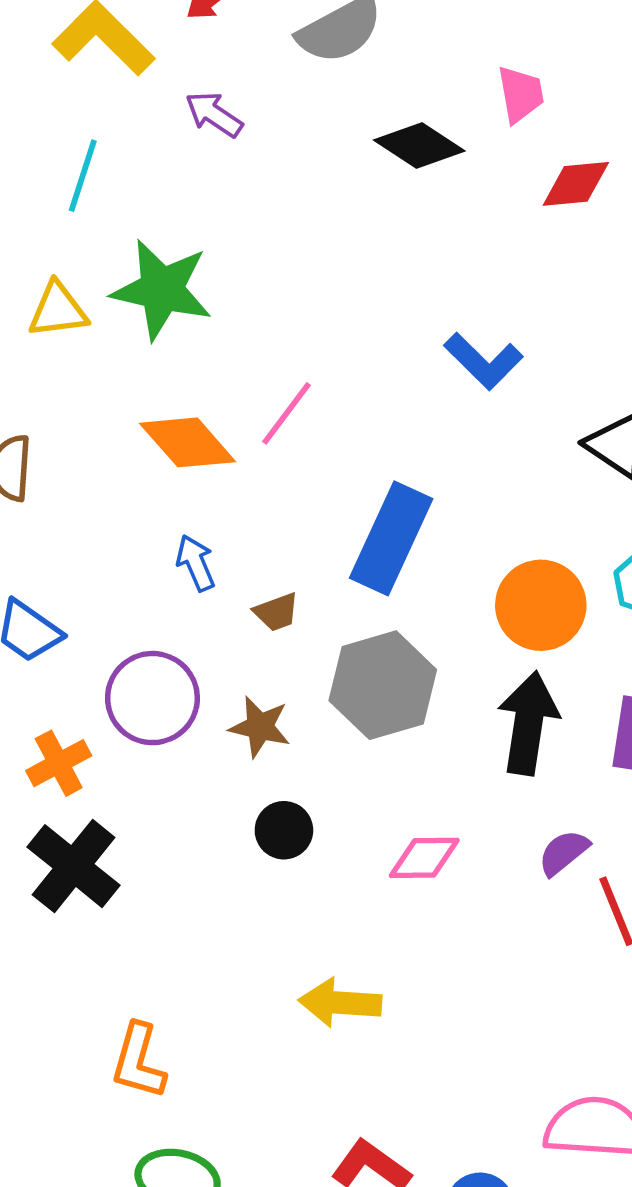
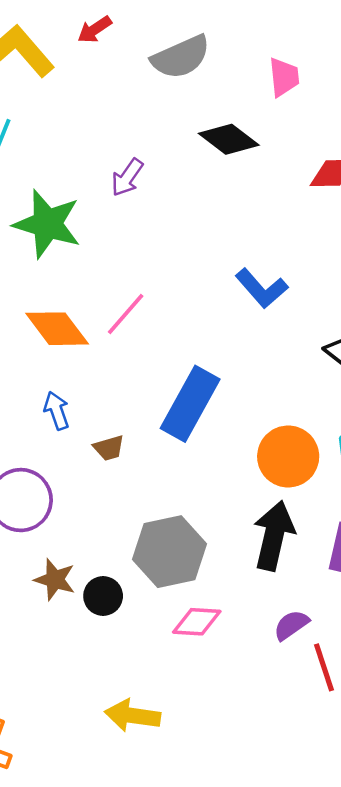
pink trapezoid: (521, 94) -> (284, 77), moved
purple arrow: (214, 114) -> (127, 177), moved, turned -93
gray hexagon: (383, 685) -> (169, 552), moved
brown star: (260, 727) -> (55, 580), moved

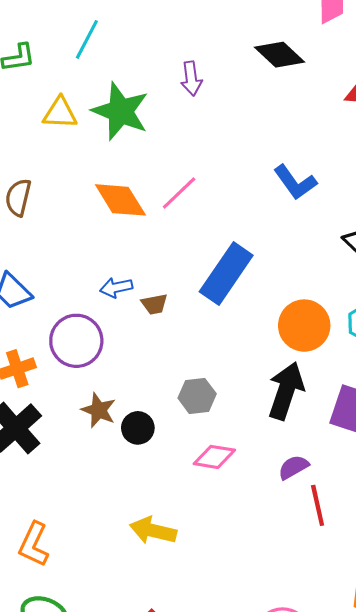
purple arrow: (127, 177) -> (191, 79), turned -48
blue arrow: (57, 411) -> (116, 288), moved, turned -88
gray hexagon: (169, 552) -> (197, 396), size x0.6

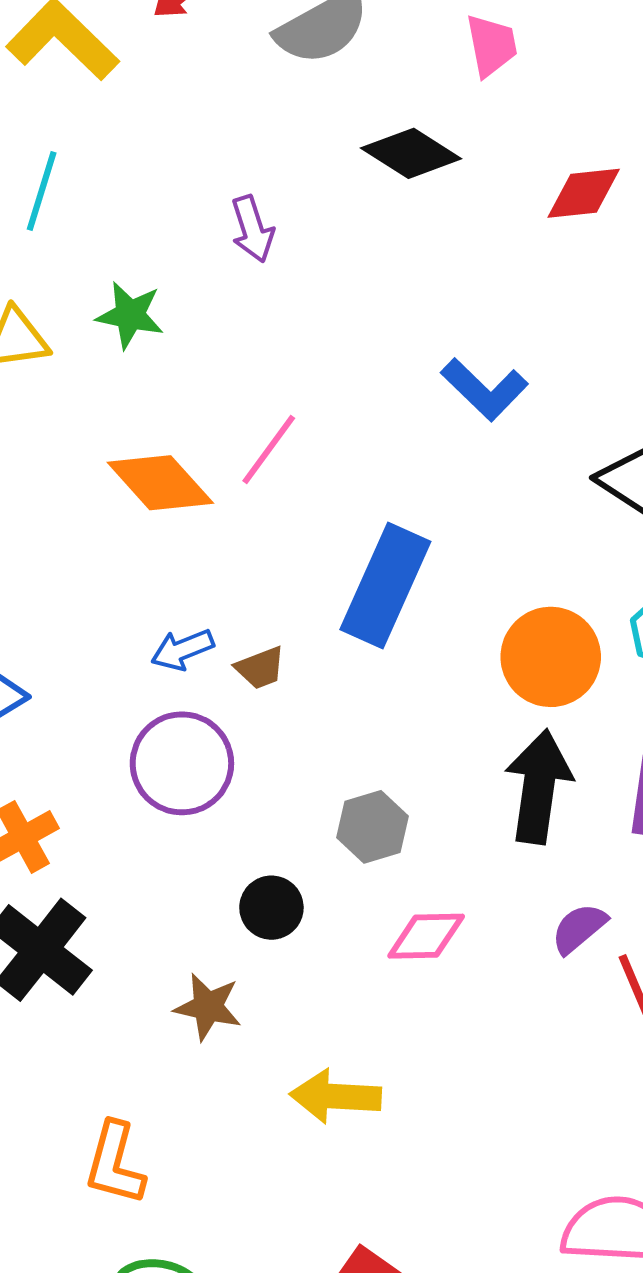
green star: (121, 111) -> (130, 315), size x0.6
purple circle: (76, 341) -> (182, 763), moved
brown star: (99, 410) -> (208, 1007), moved

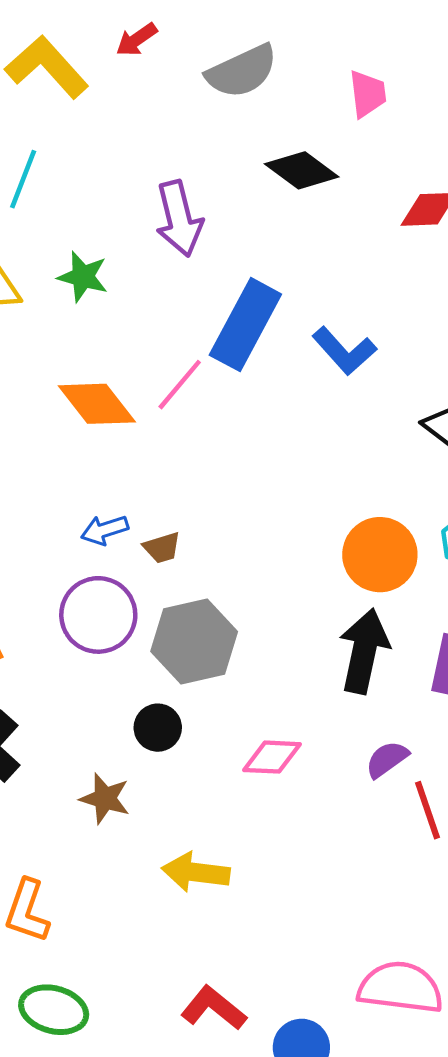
purple arrow: (252, 229) -> (179, 219), size x1.5
blue rectangle: (385, 585) -> (245, 325), moved
gray hexagon: (372, 827) -> (194, 641), moved, size x1.6

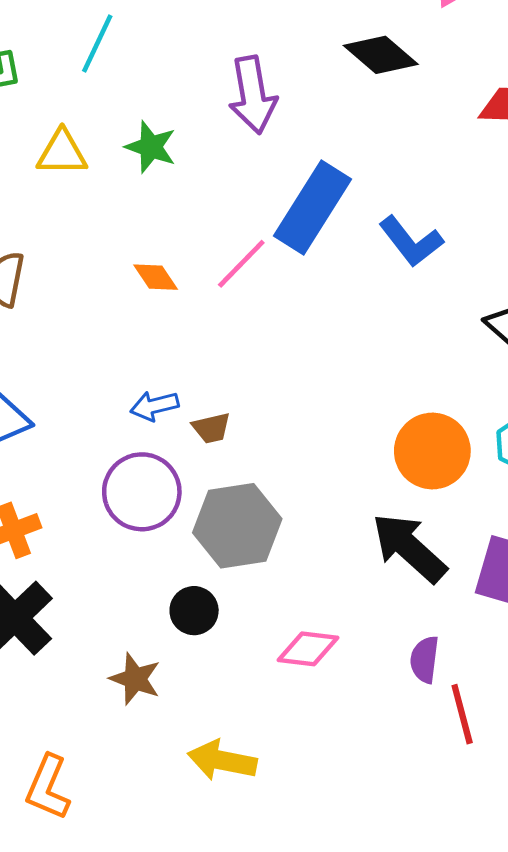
orange diamond: (97, 404) -> (156, 277), size x0.6
black arrow: (364, 651) -> (409, 548), turned -64
purple semicircle: (387, 759) -> (425, 659), turned -51

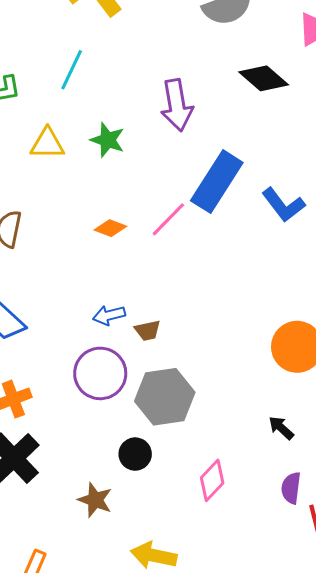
orange diamond: (156, 277) -> (110, 228), turned -36
black arrow: (409, 548) -> (281, 428), moved, size x0.5
pink diamond: (308, 649) -> (212, 480), turned -54

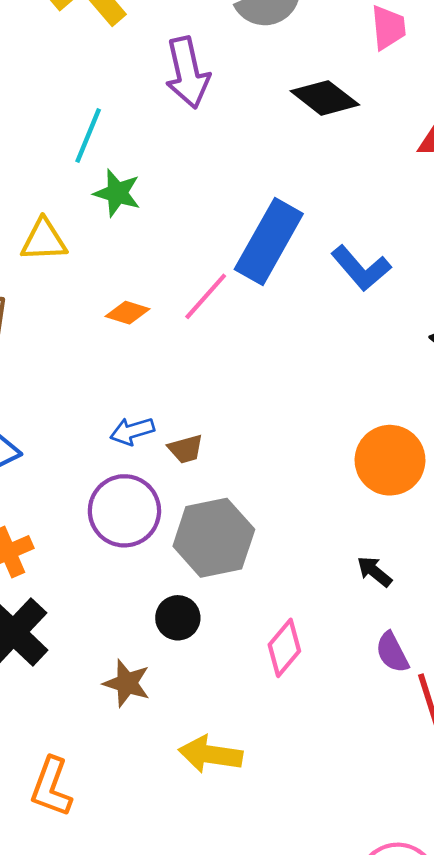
cyan line: (72, 70) -> (88, 135), moved
purple arrow: (177, 105) -> (187, 73), moved
yellow triangle: (47, 144) -> (44, 240), moved
purple semicircle: (291, 488) -> (392, 652), turned -32

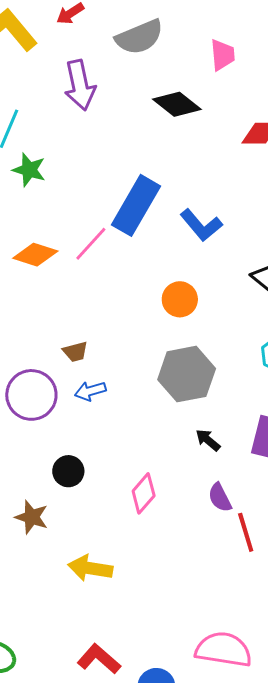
orange diamond: (128, 313) -> (35, 255), size x1.4
blue arrow: (132, 431) -> (90, 391), moved
orange circle: (390, 460) -> (180, 299), moved, size x0.7
gray hexagon: (214, 538) -> (187, 374), moved

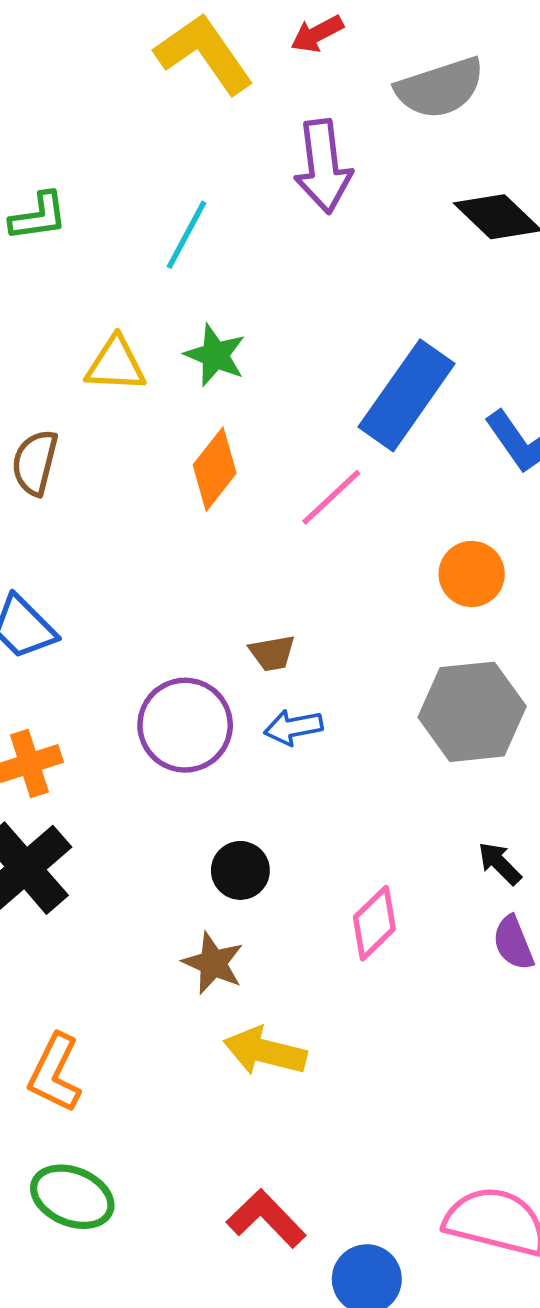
green star: (29, 170) -> (215, 355), moved
pink line: (91, 244) -> (331, 497), moved
orange diamond: (35, 255) -> (215, 469), turned -75
black arrow: (208, 440) -> (500, 863), moved
brown star: (32, 517) -> (213, 963), moved

